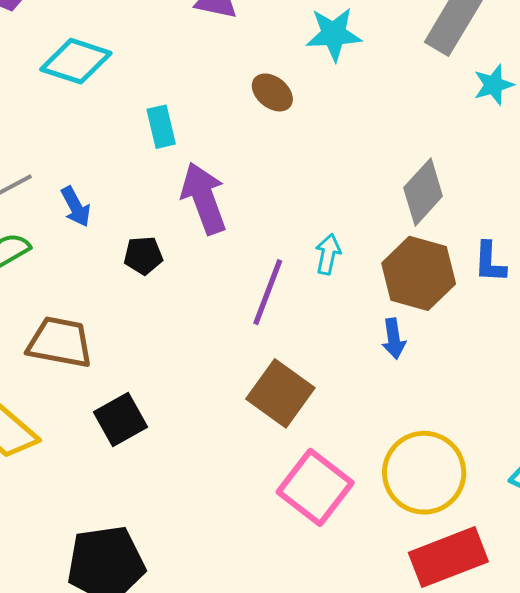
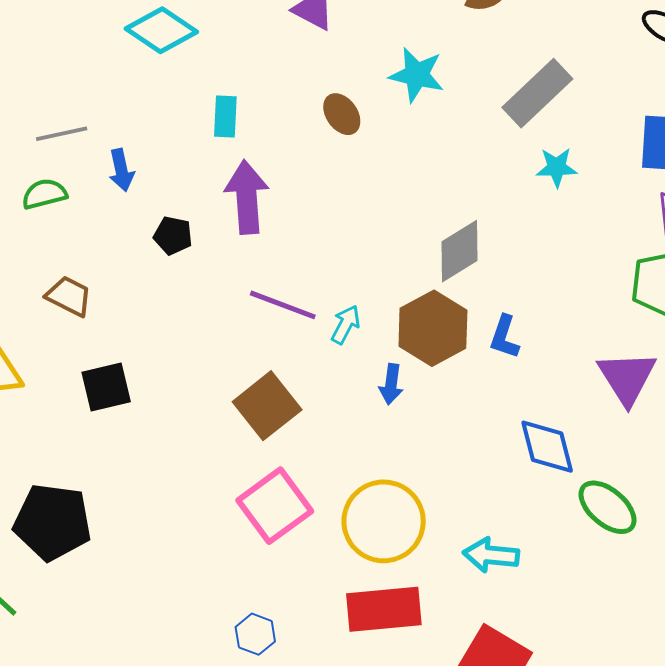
cyan arrow: (328, 254) -> (346, 325), moved
purple line: (268, 292) -> (283, 305), turned 74
brown trapezoid: (60, 342) -> (69, 296), size x0.7

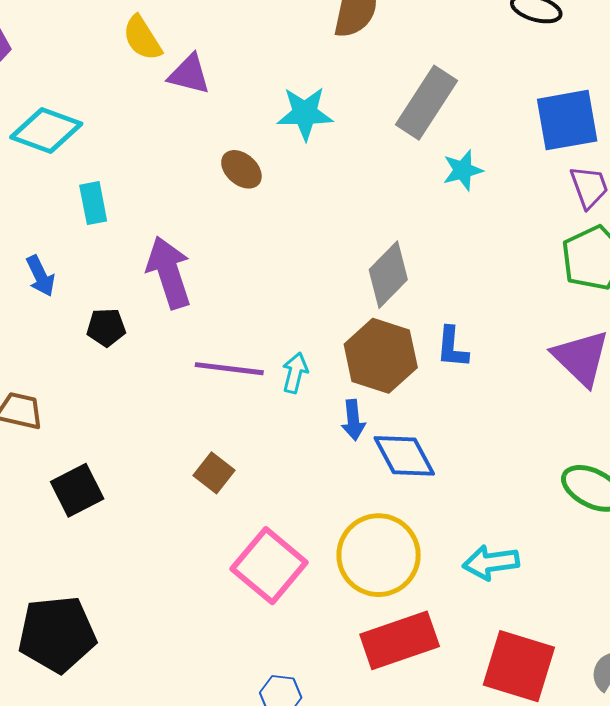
cyan rectangle: (225, 117) -> (93, 203), moved
brown square: (267, 406) -> (214, 473), moved, size x0.6
blue diamond: (547, 447) -> (404, 456), moved

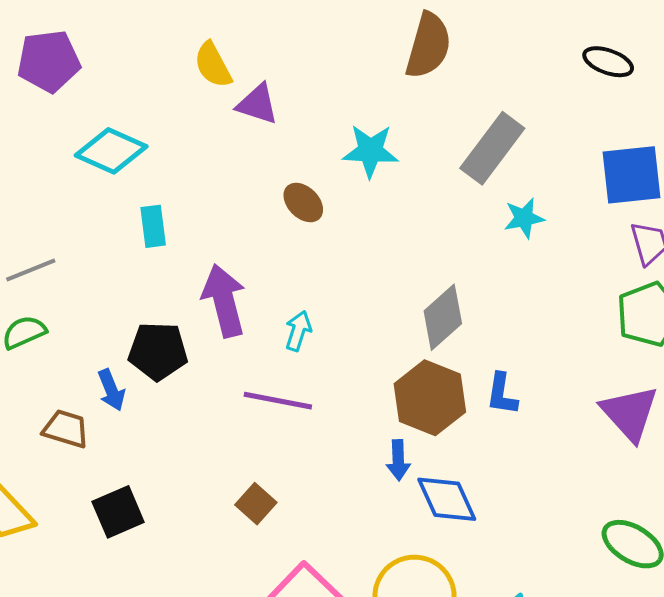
blue arrow: (40, 276) -> (111, 390), moved
black pentagon: (106, 327) -> (158, 351), size x1.5
cyan arrow: (295, 373) -> (298, 331), moved

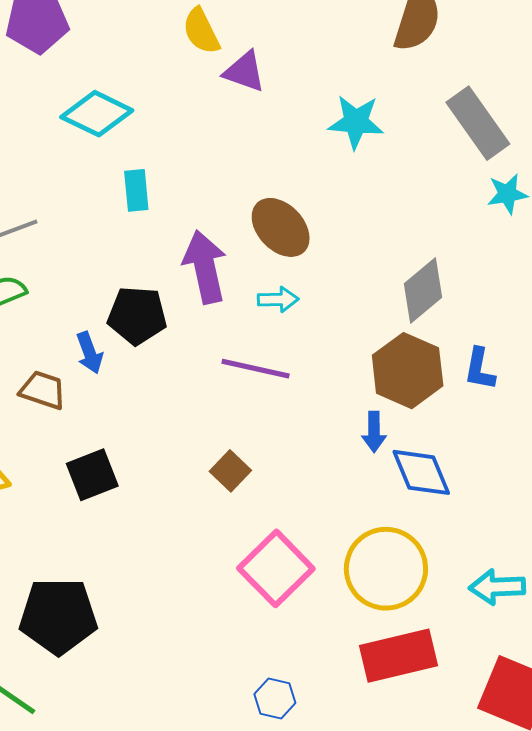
gray rectangle: (492, 148) -> (478, 123), turned -74
brown ellipse: (303, 203) -> (281, 227), moved, size x1.5
cyan arrow: (298, 331) -> (278, 299), turned 69

